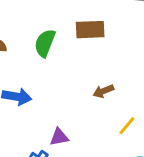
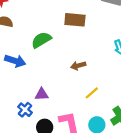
green semicircle: (45, 43) -> (41, 40), moved, turned 30

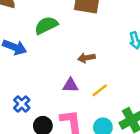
purple triangle: (42, 94) -> (70, 85), moved

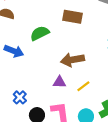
brown arrow: (86, 58) -> (73, 60), size x1.6

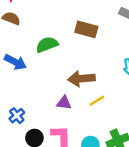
yellow line: (83, 86) -> (97, 101), moved

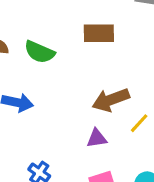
green semicircle: (47, 45) -> (39, 52), moved, turned -120

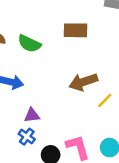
purple triangle: (97, 138) -> (32, 115), moved

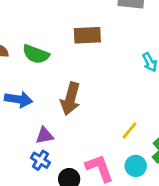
brown arrow: (83, 82) -> (70, 99), moved, turned -52
yellow line: (105, 100) -> (129, 130), moved

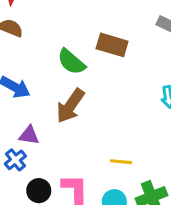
green semicircle: (36, 54) -> (71, 62), moved
yellow line: (129, 130) -> (121, 162), turned 36

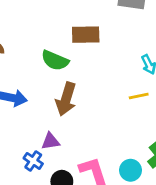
purple triangle: (29, 135) -> (50, 141), moved
yellow line: (121, 162) -> (139, 96), moved

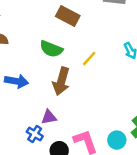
brown rectangle: (86, 35) -> (68, 16), moved, turned 30
yellow line: (139, 96) -> (89, 59), moved, turned -35

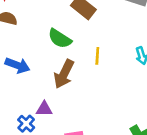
yellow line: (89, 59) -> (97, 56), turned -49

